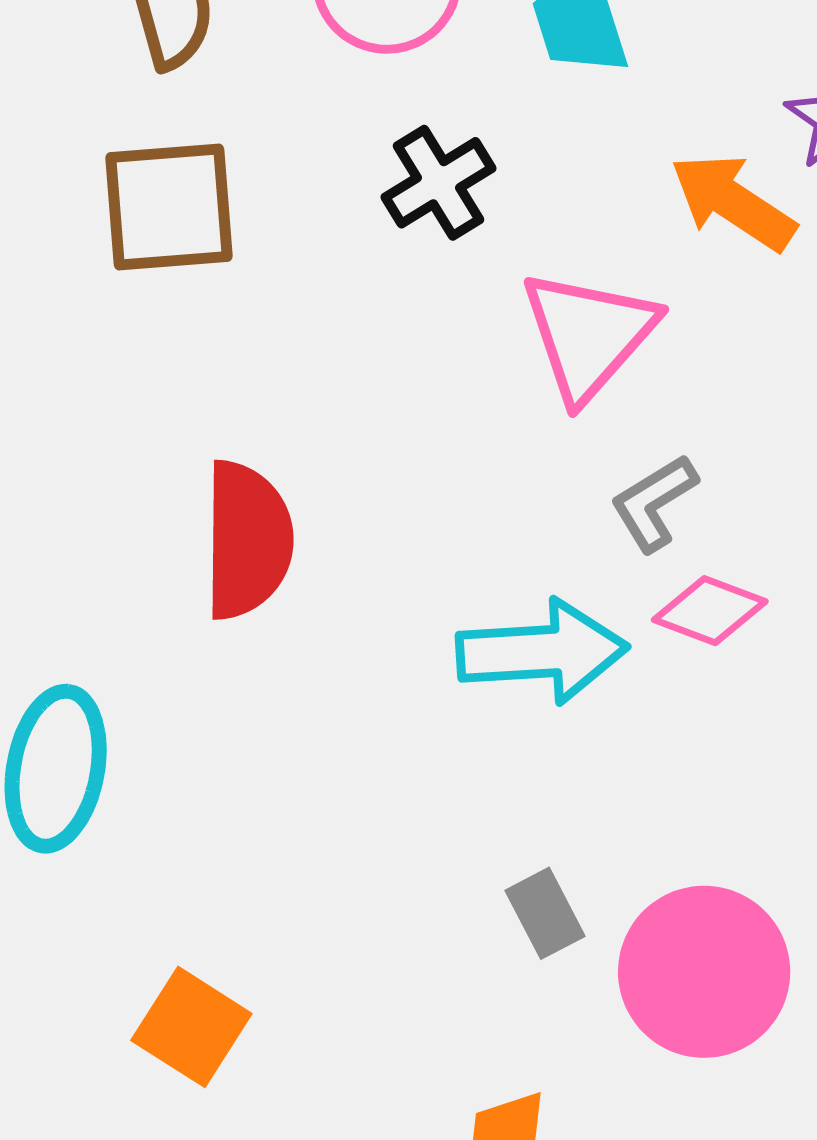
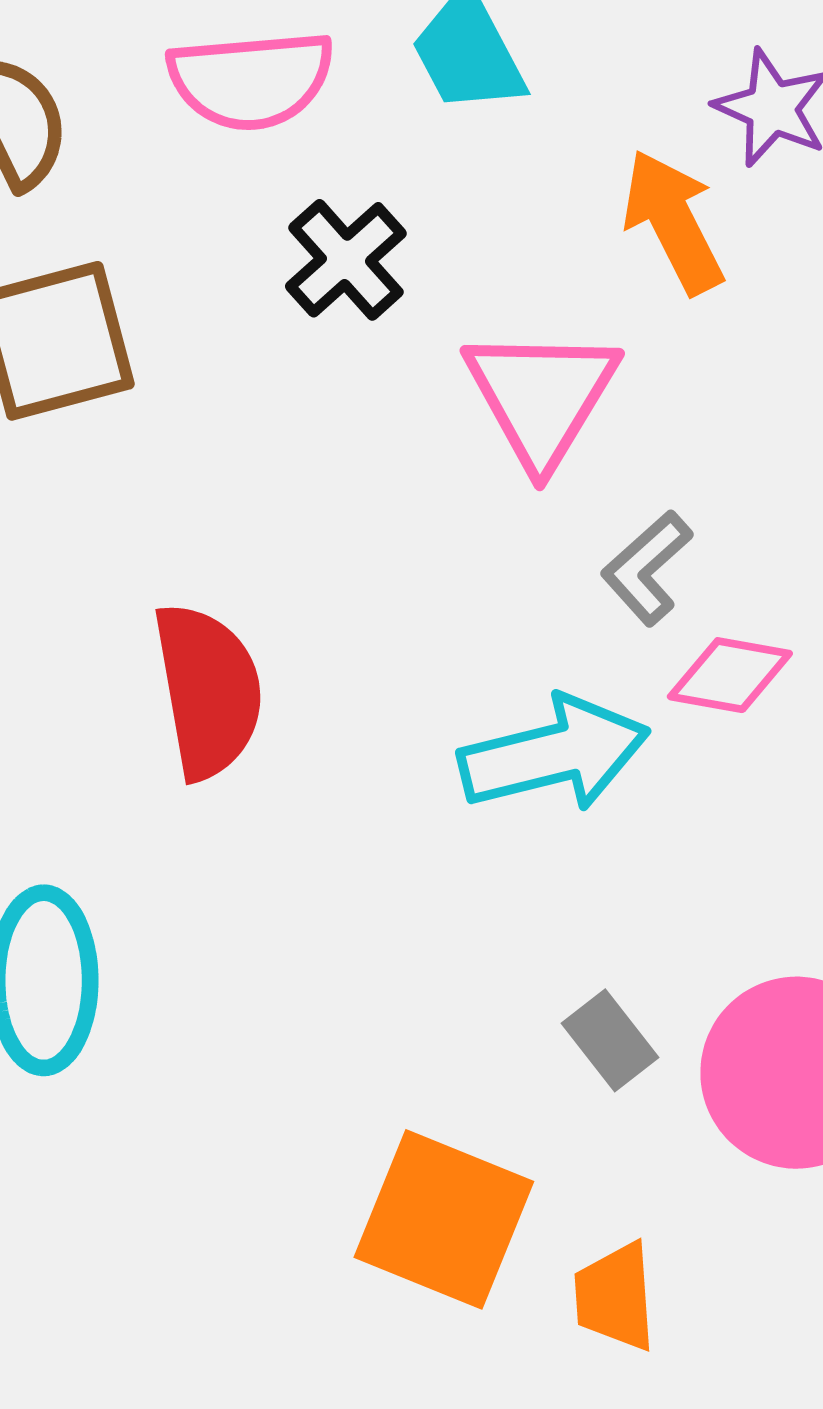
orange arrow: (733, 202) -> (673, 222), turned 40
orange square: (191, 1027) -> (444, 1219), moved, size x1.4

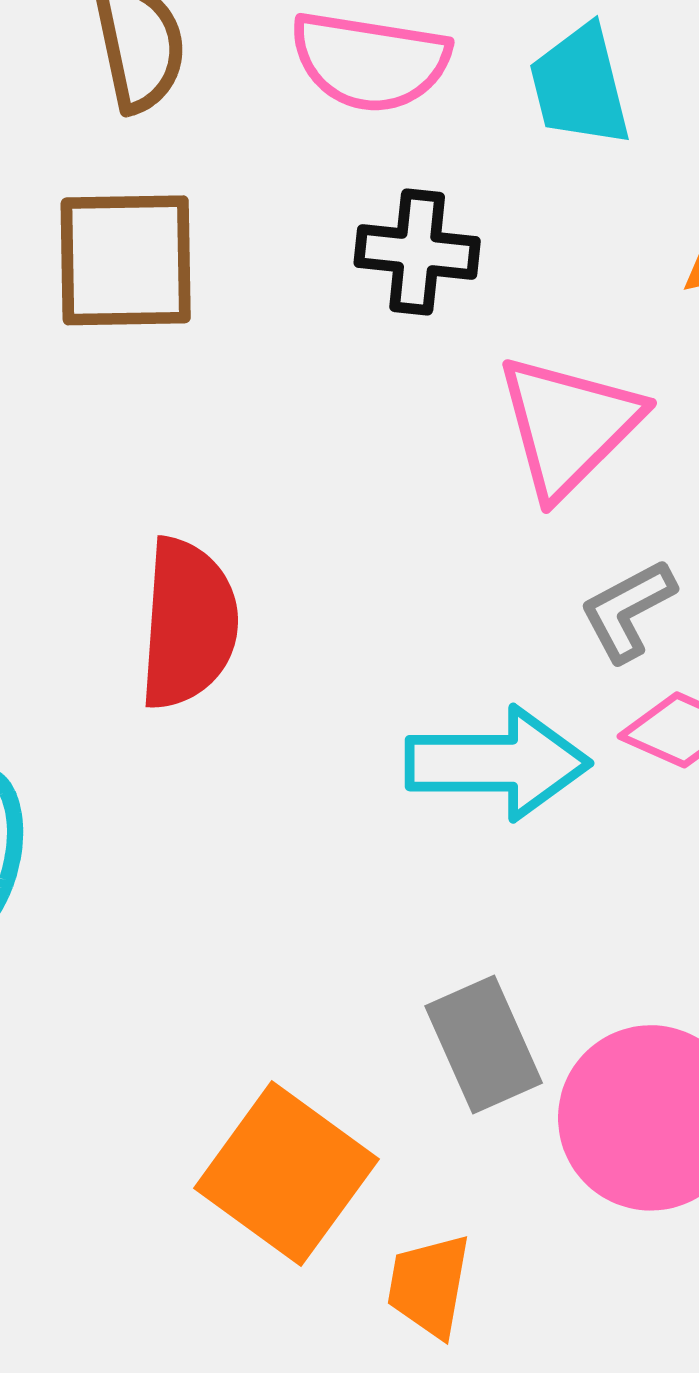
black cross: (346, 260) -> (417, 252), turned 34
gray rectangle: (610, 1040) -> (484, 1045), size x1.4

